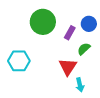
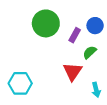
cyan hexagon: (19, 61) -> (20, 83), moved
cyan arrow: (80, 85) -> (96, 90), moved

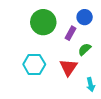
blue circle: (95, 26) -> (85, 17), moved
cyan hexagon: (20, 83) -> (34, 64), moved

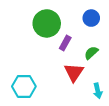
purple rectangle: (70, 33) -> (65, 43), moved
cyan hexagon: (34, 64) -> (24, 86), moved

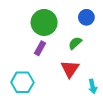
purple rectangle: (65, 43) -> (40, 48), moved
green semicircle: (91, 53) -> (75, 43), moved

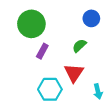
green circle: (44, 22) -> (31, 24), moved
cyan hexagon: (22, 82) -> (50, 89), moved

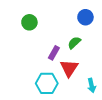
green circle: (31, 24) -> (29, 22), size x0.6
purple rectangle: (42, 51) -> (54, 53), moved

